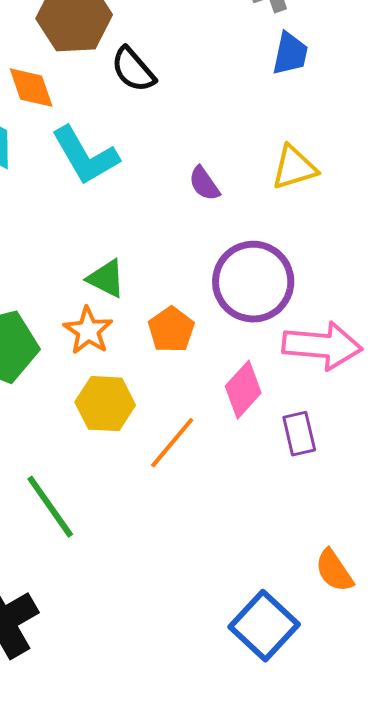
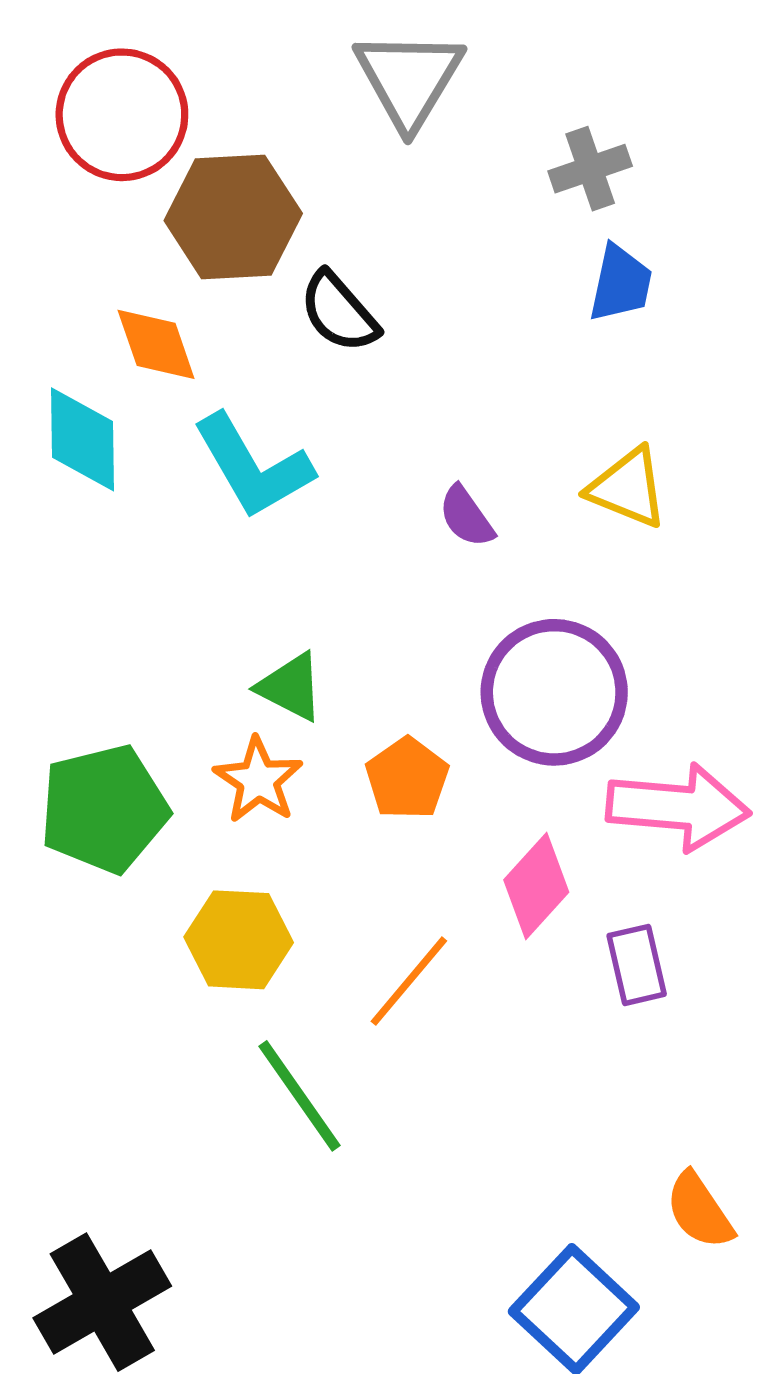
yellow triangle: (294, 168) -> (628, 488), turned 39
yellow hexagon: (105, 404) -> (239, 940), moved
green line: (50, 507) -> (300, 1096), moved

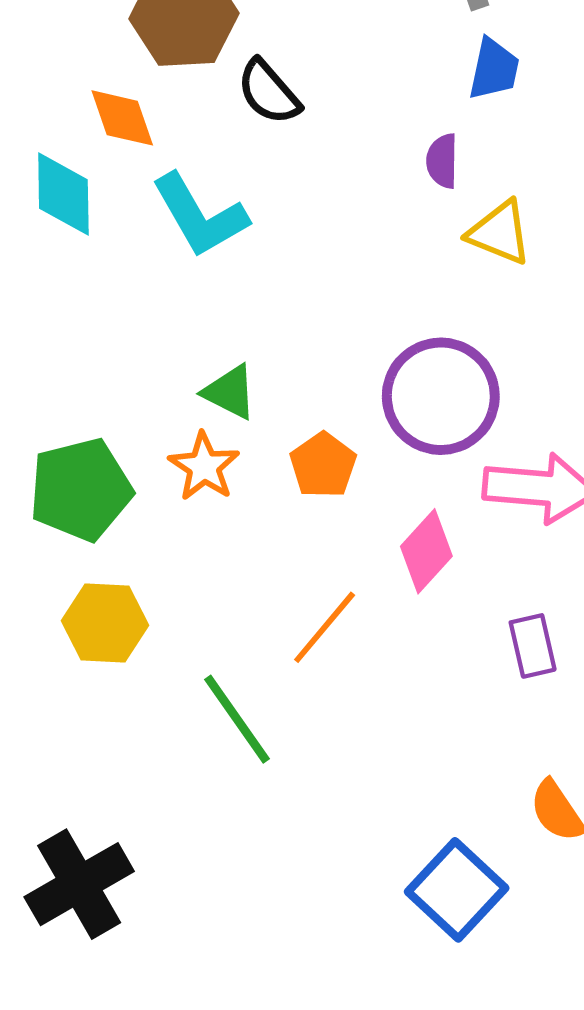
purple semicircle: (466, 517) -> (442, 161), moved, turned 36
yellow hexagon: (239, 940) -> (105, 623), moved
purple rectangle: (637, 965) -> (533, 646), moved

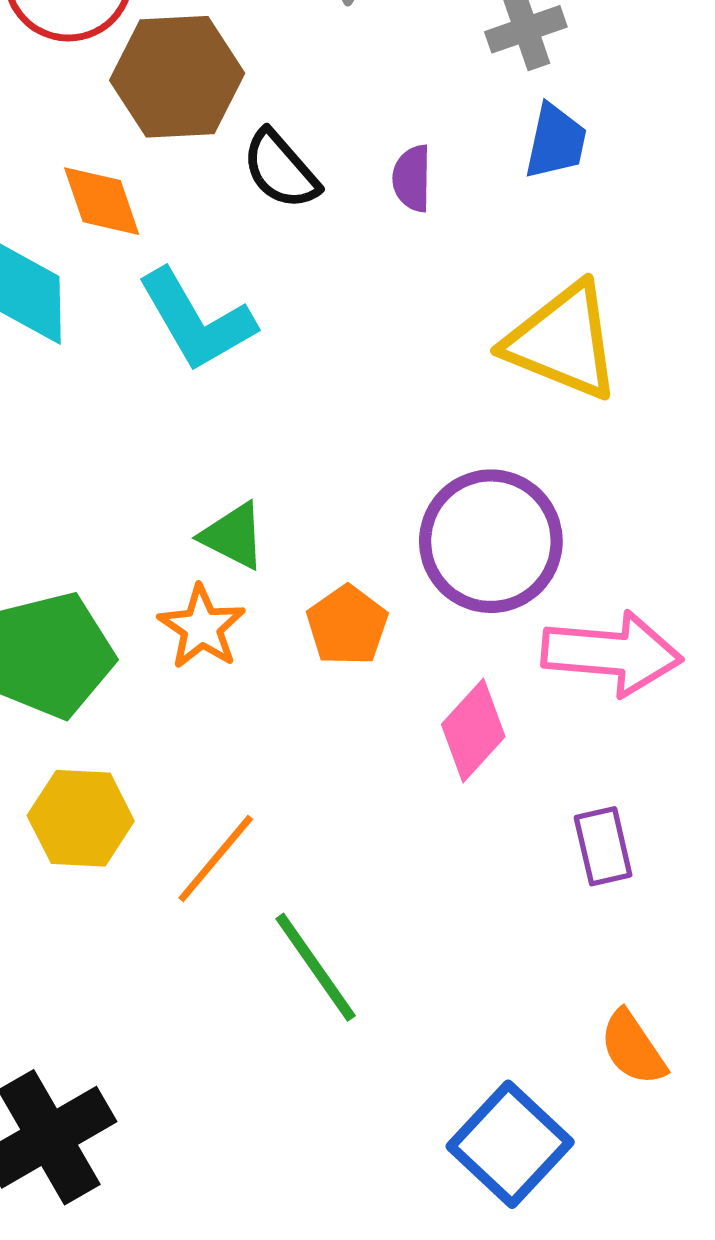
purple semicircle: (442, 161) -> (412, 178), moved
yellow triangle: (500, 233) -> (563, 341), size x1.5
orange line: (325, 627) -> (216, 859), moved
green line: (237, 719) -> (316, 967), moved

